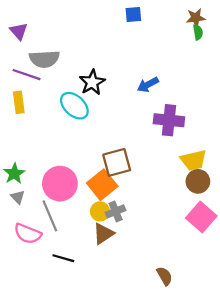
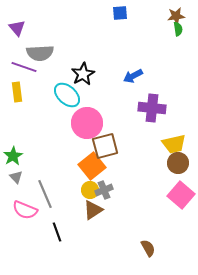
pink circle: (60, 184) -> (87, 123), moved
black line: (63, 258) -> (57, 232), turned 54

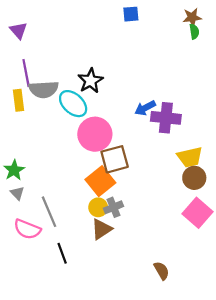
gray semicircle: (40, 53) -> (44, 89), moved
purple line: (24, 67) -> (26, 73), turned 60
blue arrow: (133, 76) -> (145, 108), moved

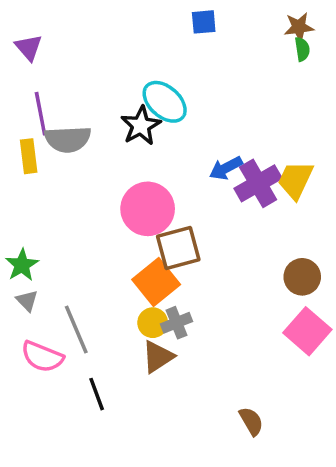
cyan ellipse: (73, 104) -> (165, 102), moved
purple cross: (166, 118) -> (258, 183), turned -36
yellow trapezoid: (190, 157) -> (295, 180), moved, turned 128

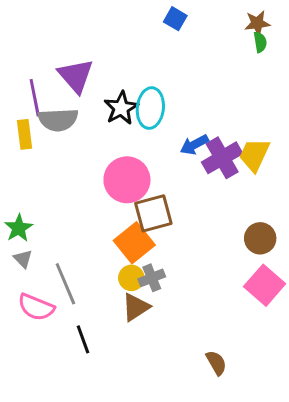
blue square: (204, 22) -> (175, 19), turned 35
purple triangle: (29, 47) -> (76, 76), moved, size x1.5
cyan ellipse: (165, 102) -> (150, 108), moved, turned 54

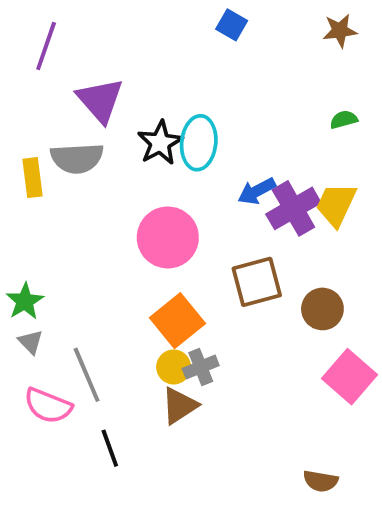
green semicircle: (260, 42) -> (344, 120), moved, turned -96
purple line: (35, 98) -> (46, 46), moved, turned 30
brown square: (153, 213) -> (257, 282), moved
brown circle: (260, 238) -> (322, 309), moved
brown semicircle: (216, 363) -> (321, 481), moved, turned 130

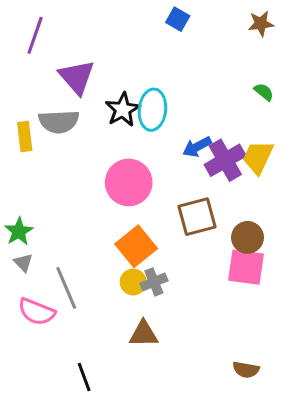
green semicircle: (344, 120) -> (264, 92), turned 54
pink square: (350, 377) -> (246, 267), moved, turned -33
brown triangle: (179, 406) -> (144, 334), moved, turned 32
black line: (110, 448) -> (84, 377), moved

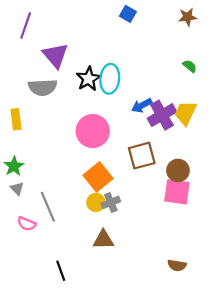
yellow rectangle: (25, 136) -> (16, 119), moved
pink semicircle: (37, 312) -> (27, 224), size x0.7

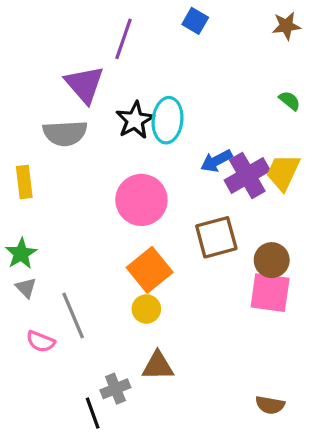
purple line: (26, 26) -> (124, 39), moved
gray cross: (111, 202) -> (115, 389), moved

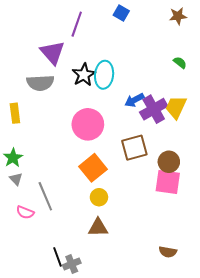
yellow circle: (146, 309) -> (99, 197), moved
gray cross: (115, 389) -> (72, 264), moved

